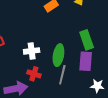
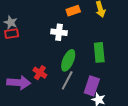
white cross: (32, 51) -> (59, 32), moved
purple rectangle: (86, 61) -> (92, 86), moved

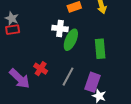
green ellipse: (68, 60) -> (71, 40), moved
purple arrow: (19, 83) -> (20, 79), turned 40

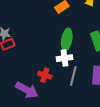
white cross: (60, 29) -> (64, 58), moved

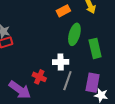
green ellipse: (67, 40) -> (74, 34), moved

